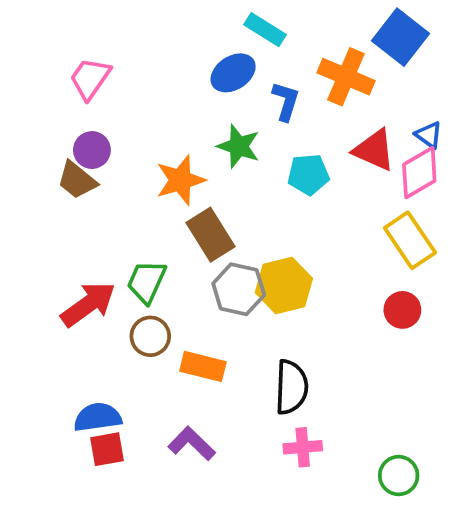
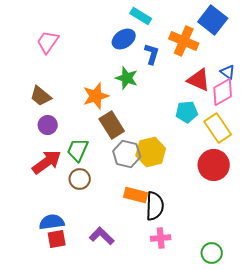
purple circle: (92, 150) -> (48, 125), moved
cyan pentagon: (308, 174) -> (187, 112), moved
red circle: (402, 310) -> (214, 165), size x1.6
orange rectangle: (203, 366) -> (136, 195), moved

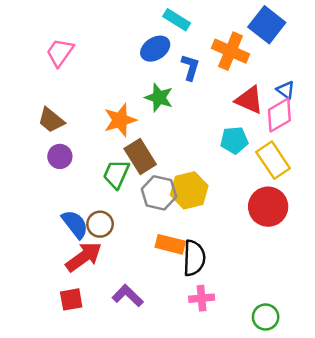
green trapezoid: (78, 150) -> (116, 174), moved
red arrow: (47, 162) -> (84, 257), moved
blue semicircle: (52, 222) -> (75, 224), moved, turned 60

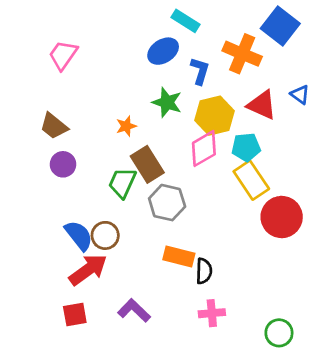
pink diamond: (279, 115) -> (204, 149), moved
orange star: (120, 120) -> (126, 126), size x0.6
yellow rectangle: (273, 160) -> (251, 180), moved
yellow hexagon: (189, 190) -> (214, 116), moved
black semicircle: (194, 258) -> (204, 271), size x0.7

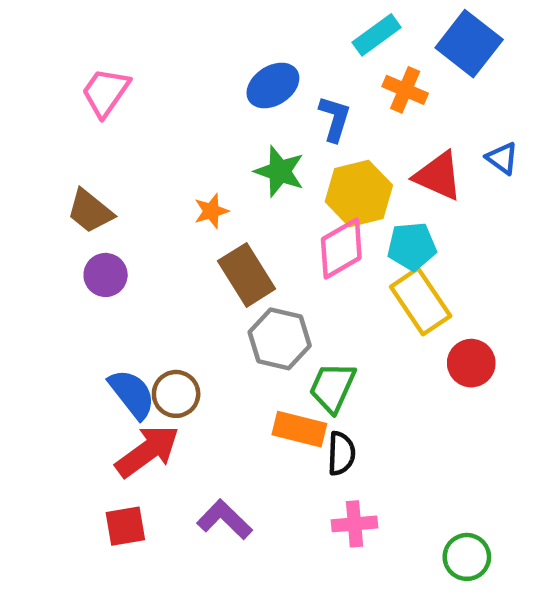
cyan rectangle: (185, 21) -> (377, 35), moved, turned -68
orange cross: (242, 54) -> (405, 90), size x0.7
green trapezoid: (122, 183) -> (332, 387), moved
red circle: (282, 217) -> (471, 363), size x0.7

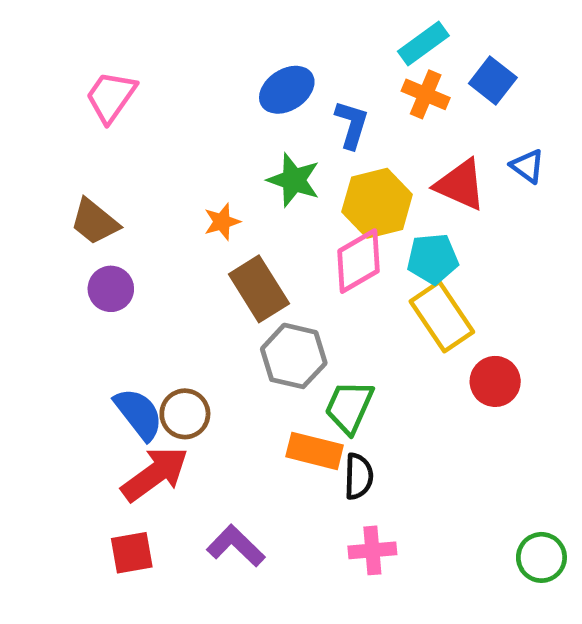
cyan rectangle: (377, 35) -> (423, 43), moved
blue square: (469, 44) -> (493, 80), moved, size x0.7
green circle: (467, 557) -> (541, 557), moved

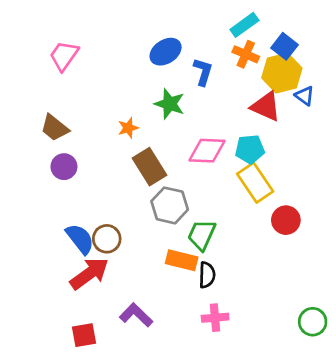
yellow hexagon: (377, 203) -> (282, 73), moved
pink diamond: (359, 261) -> (207, 151), turned 33
red square: (132, 553) -> (84, 335), moved

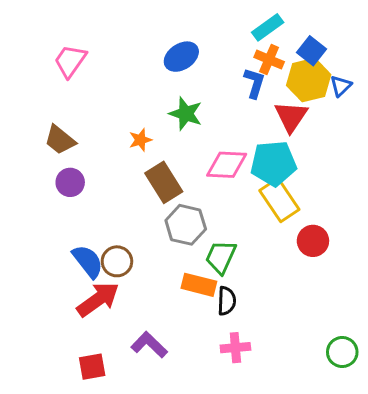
blue L-shape: (203, 72) -> (254, 83), moved
blue triangle: (305, 96) -> (341, 86), moved, turned 40
red triangle: (266, 106) -> (291, 117), turned 40
cyan pentagon: (250, 149) -> (273, 163), size x1.4

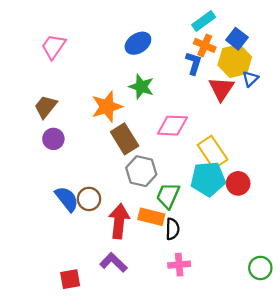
blue triangle: (341, 86) -> (250, 79), moved
brown trapezoid: (60, 140) -> (46, 107), turned 90
orange star: (140, 140) -> (107, 107), size x1.8
cyan pentagon: (273, 163) -> (208, 179), moved
red arrow: (98, 299) -> (119, 221), moved, turned -48

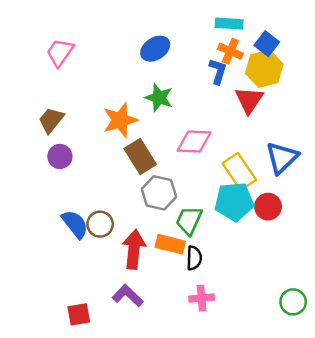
cyan rectangle: (204, 21) -> (229, 24), turned 40
blue triangle: (250, 79) -> (282, 158), moved, size x1.8

